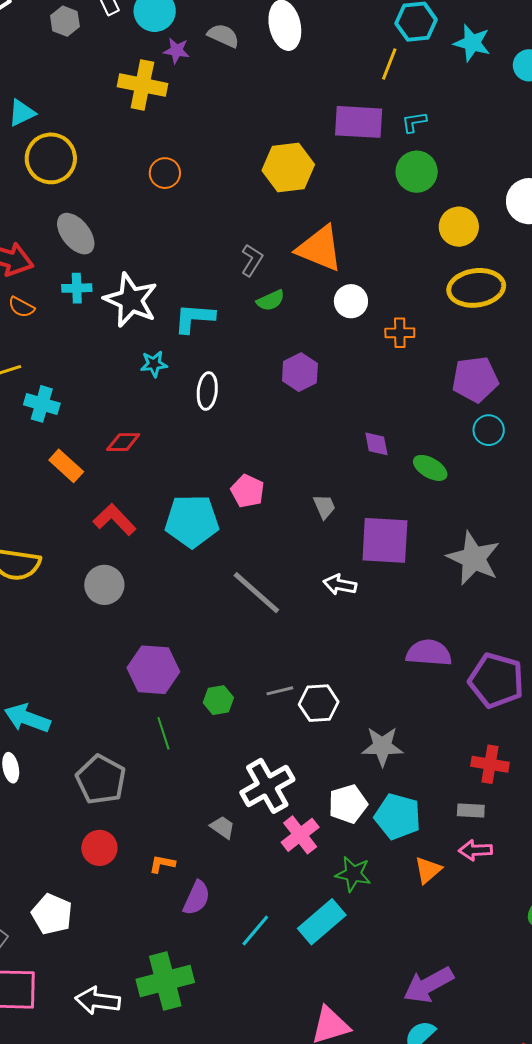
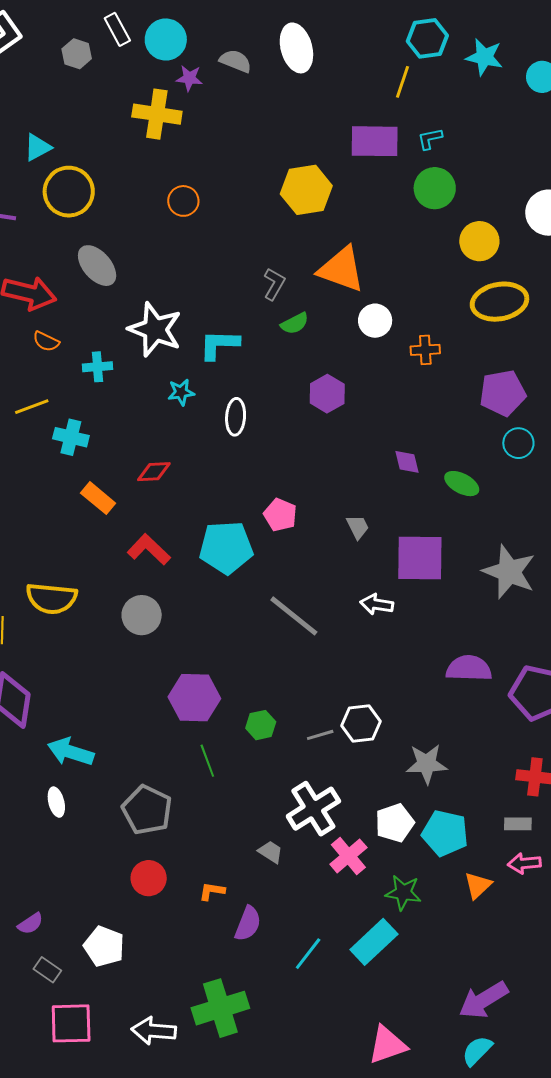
cyan cross: (77, 288) -> (97, 367), moved
gray line: (280, 691) -> (320, 735), moved

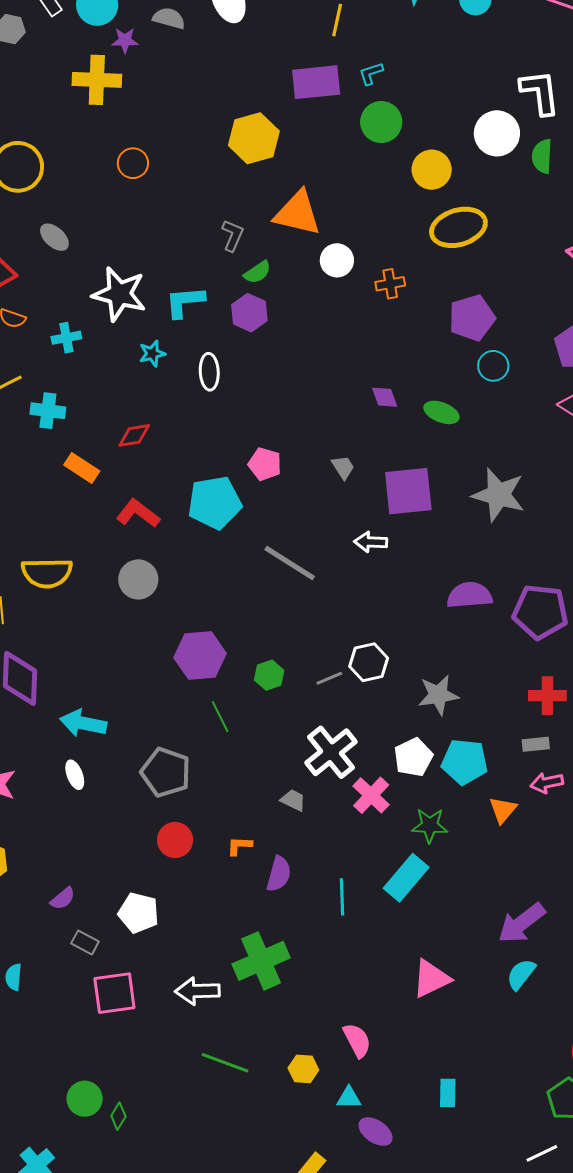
gray ellipse: (97, 266) -> (54, 237), size x0.7
purple hexagon: (327, 394) -> (249, 313), moved
cyan line: (308, 954) -> (342, 897), turned -33

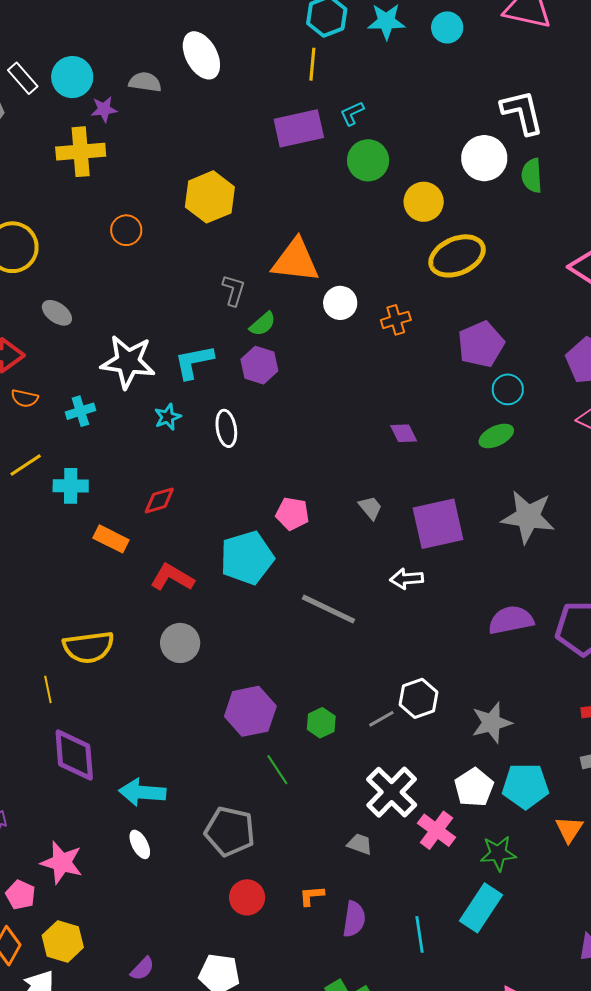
yellow hexagon: (254, 138) -> (210, 197), moved
green ellipse: (441, 412) -> (496, 436), moved, turned -40

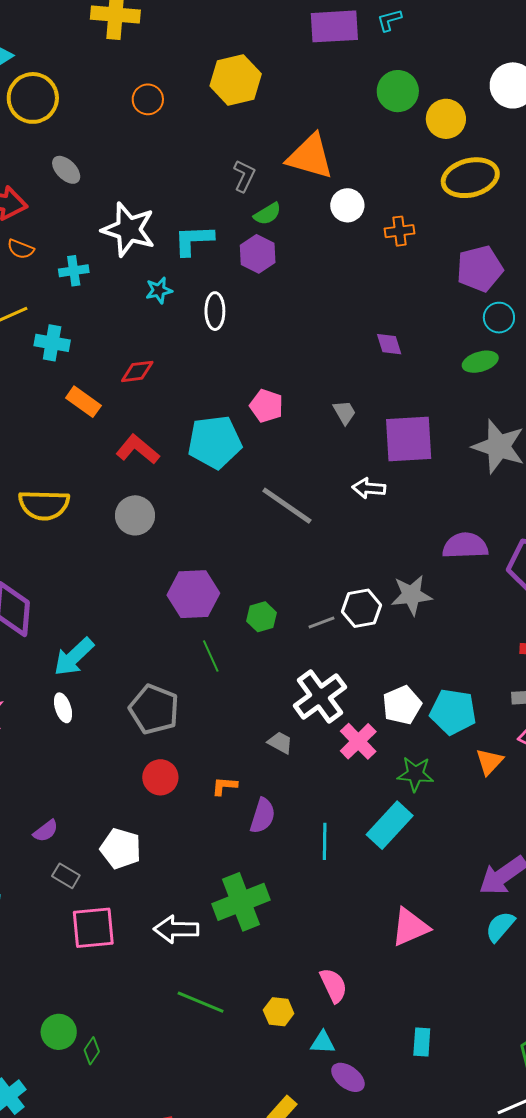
green circle: (368, 160) -> (398, 91), moved
gray star: (492, 723) -> (411, 595), moved
cyan arrow: (142, 792) -> (74, 657), turned -57

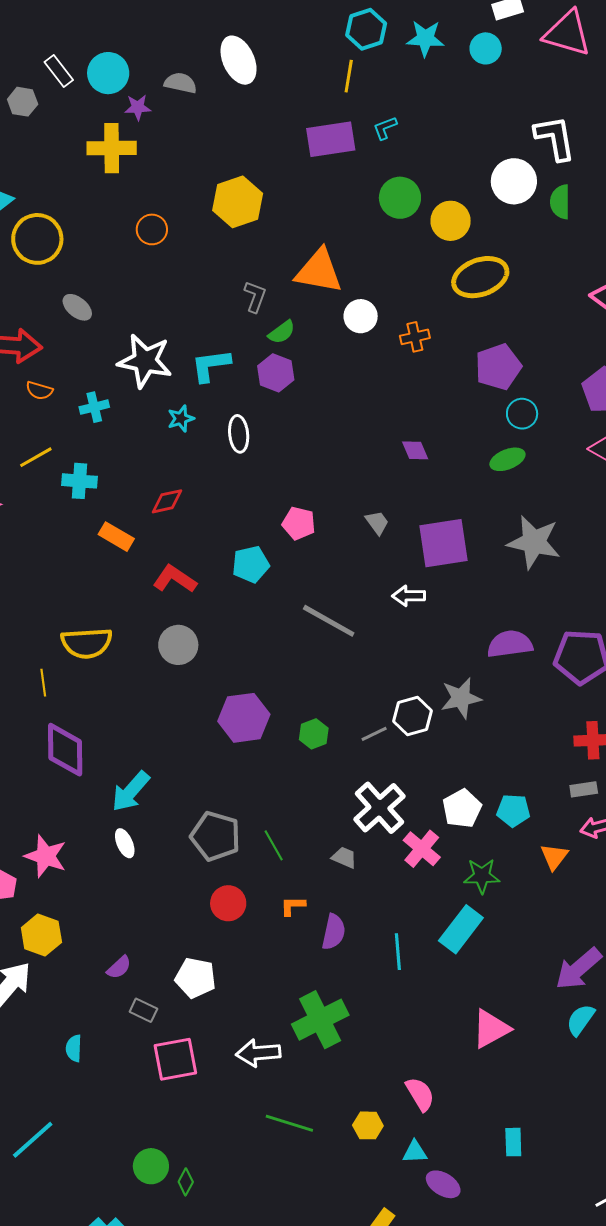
cyan pentagon: (215, 442) -> (251, 564), size x0.7
green line: (211, 656) -> (274, 845), moved
cyan pentagon: (453, 712) -> (513, 810), size x0.7

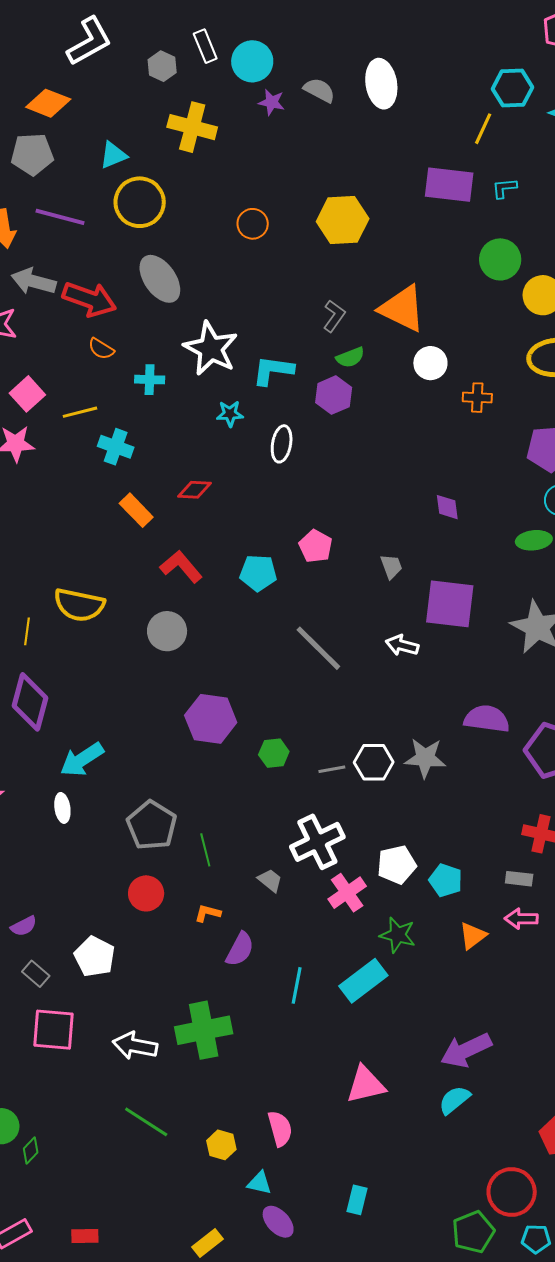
yellow cross: (112, 148) -> (192, 127), moved
gray ellipse: (77, 307) -> (160, 279), size x1.6

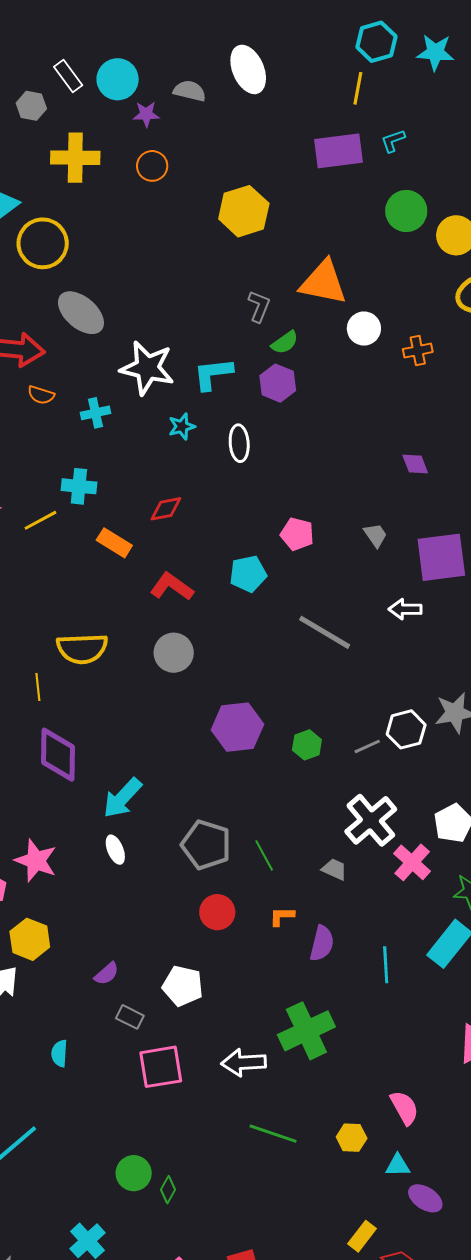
orange circle: (253, 224) -> (152, 166), moved
yellow line: (80, 412) -> (40, 520), moved

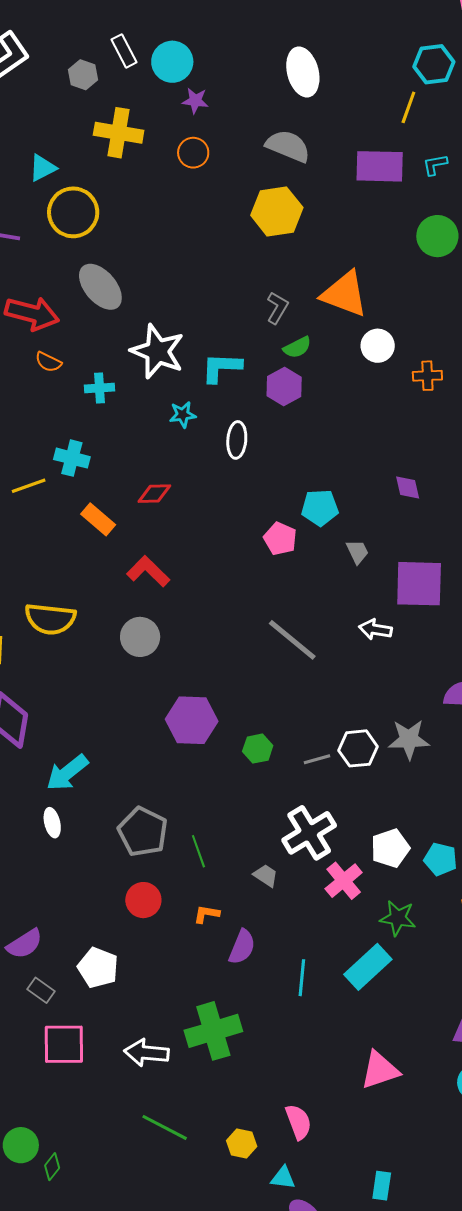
gray semicircle: (190, 91) -> (288, 146), moved, size x1.4
cyan pentagon: (248, 574) -> (320, 508), moved
purple semicircle: (107, 974) -> (25, 944), size x1.4

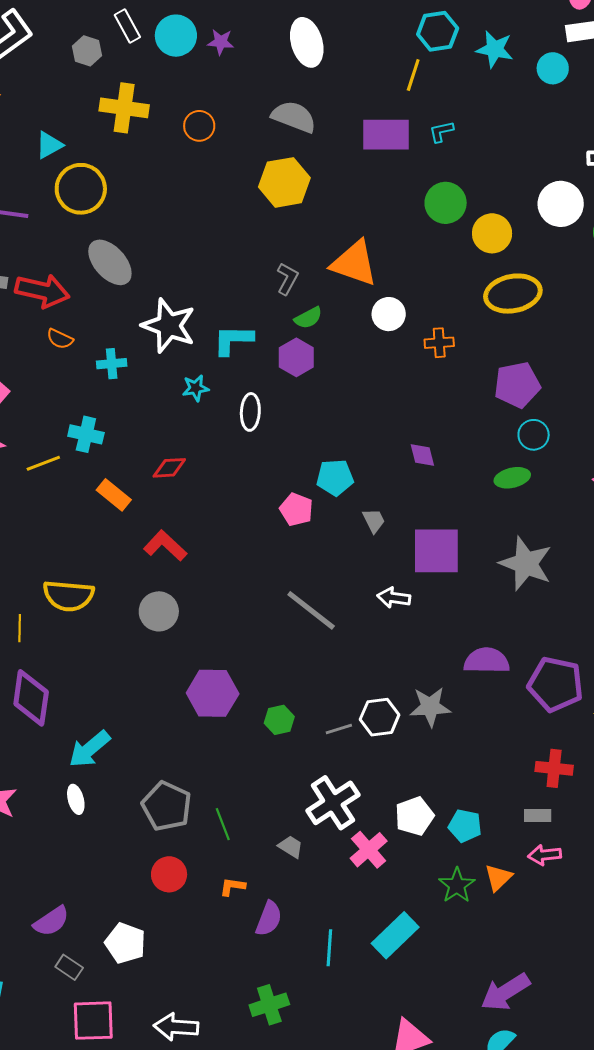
purple star: (195, 101) -> (221, 42), moved
green star: (398, 918) -> (457, 885), moved, turned 30
green cross: (213, 1031) -> (269, 1005), moved, size x0.7

